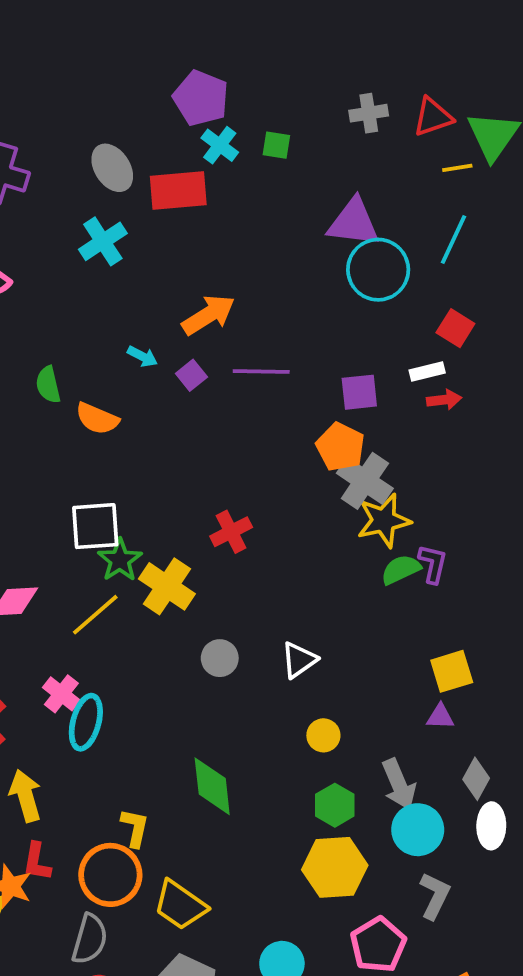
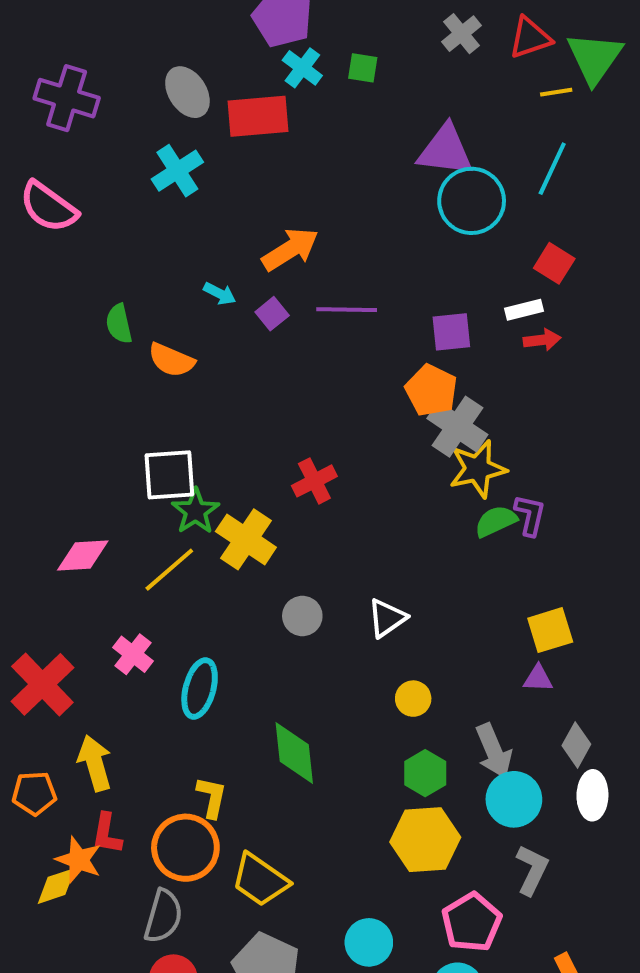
gray cross: (369, 113) -> (462, 34), turned -30
cyan ellipse: (86, 722) -> (200, 689), moved

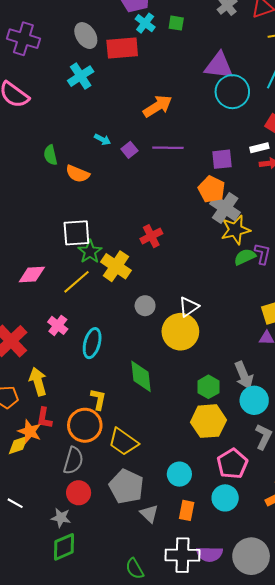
orange arrow: (290, 249) -> (158, 106), moved
yellow circle: (413, 699) -> (180, 332), moved, size x2.0

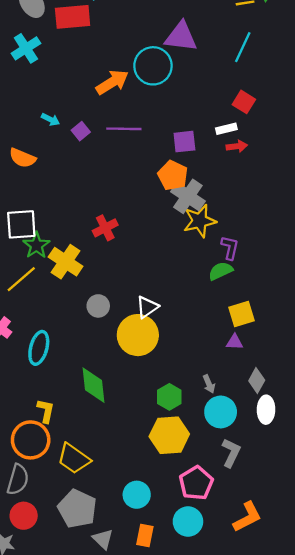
cyan circle: (232, 92) -> (153, 66), moved
green semicircle: (245, 257) -> (221, 271), moved
gray arrow: (244, 375) -> (209, 384), size x0.6

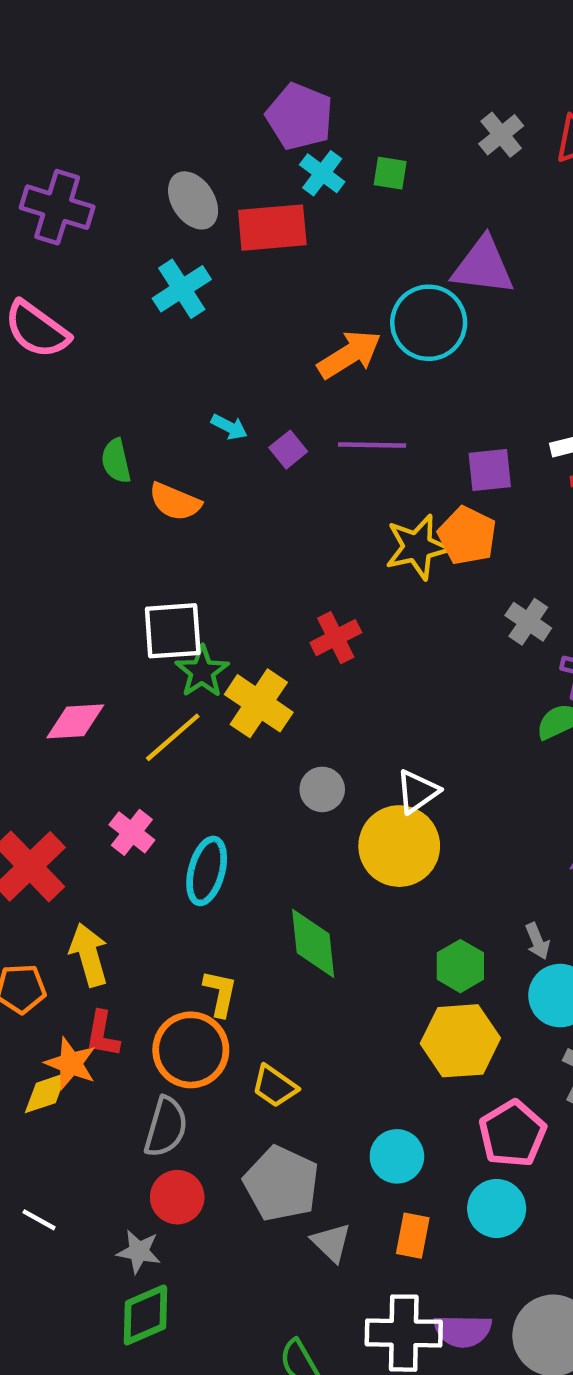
gray cross: (188, 196) -> (528, 622), moved, size x0.7
yellow star: (200, 221) -> (417, 547), moved
yellow trapezoid: (74, 459) -> (275, 1086), size x0.7

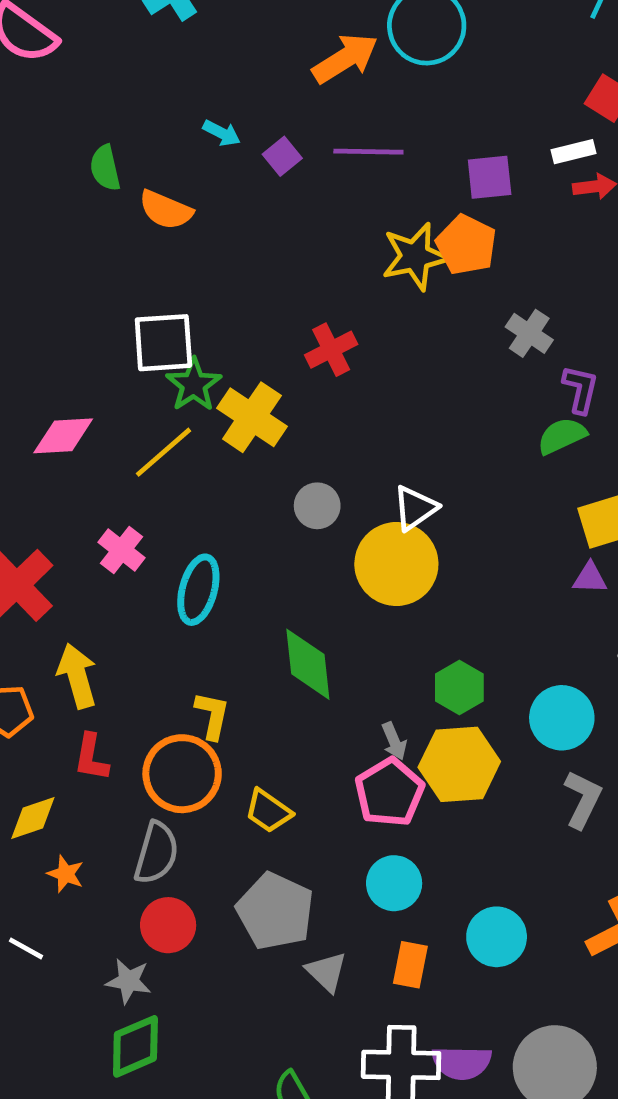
gray arrow: (537, 941) -> (394, 741), moved
orange star: (71, 1063) -> (66, 874), moved, size x0.7
pink pentagon: (512, 1134) -> (389, 792), moved

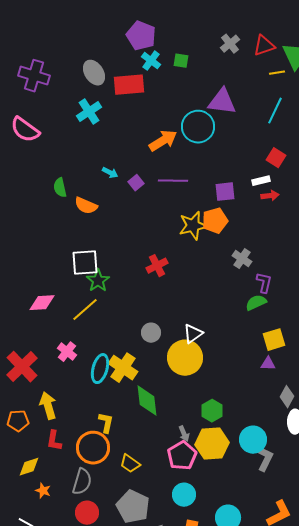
orange pentagon: (466, 245) -> (215, 221), turned 30
yellow cross: (252, 417) -> (123, 368), moved
cyan circle: (562, 718) -> (253, 440), moved

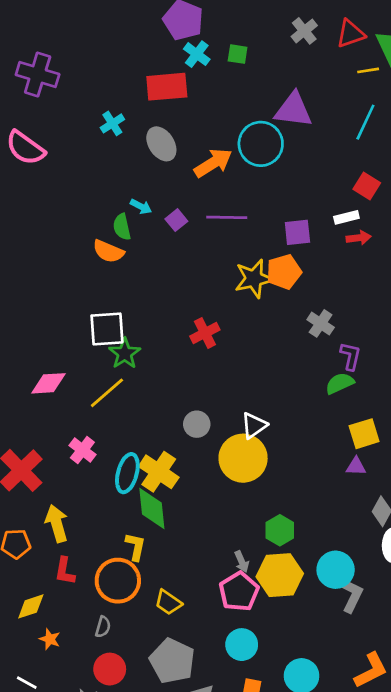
gray ellipse: (94, 73) -> (161, 144), moved
cyan cross: (89, 112) -> (112, 123), size x0.7
green semicircle: (60, 188) -> (122, 227), moved
green diamond: (147, 401) -> (152, 508), moved
gray semicircle: (82, 482) -> (103, 627), size x0.6

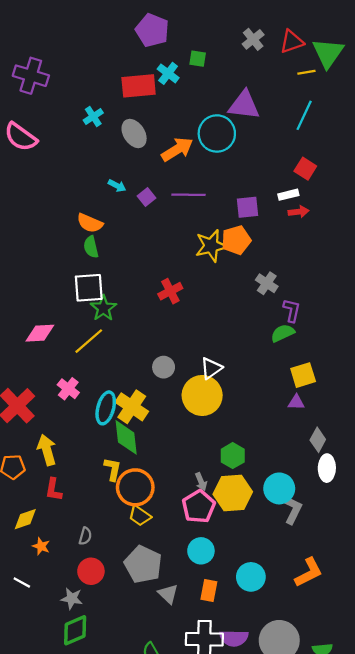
cyan cross: (197, 54) -> (168, 73), moved
green semicircle: (122, 227) -> (91, 247), moved
orange circle: (118, 581) -> (135, 487), moved

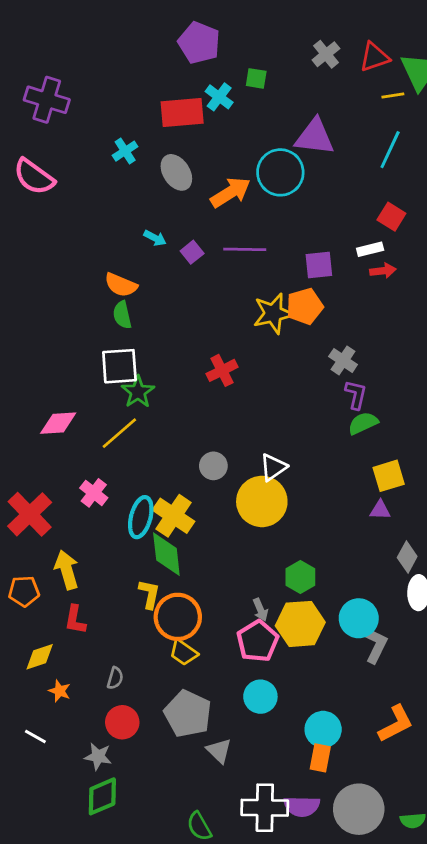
purple L-shape: (292, 310) -> (356, 395), moved
orange rectangle: (209, 591) -> (320, 758), moved

